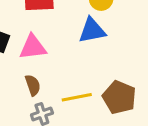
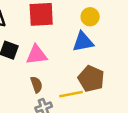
brown pentagon: (119, 97) -> (91, 79), moved

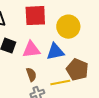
yellow circle: (90, 17) -> (68, 27), moved, size x1.5
blue triangle: (83, 42) -> (55, 52), moved

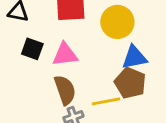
blue triangle: (55, 52) -> (134, 57), moved
brown semicircle: (31, 75) -> (65, 90), size x1.5

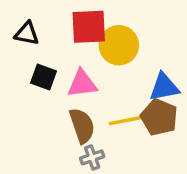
yellow circle: (117, 22) -> (119, 45), moved
yellow line: (106, 101) -> (126, 121), moved

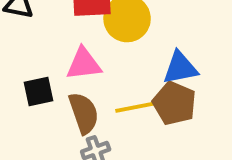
black square: (44, 77) -> (38, 91), moved, turned -32

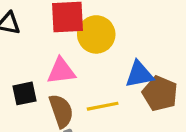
brown pentagon: (174, 103) -> (160, 93), moved

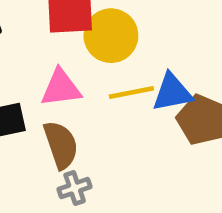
yellow line: (103, 106) -> (131, 93), moved

